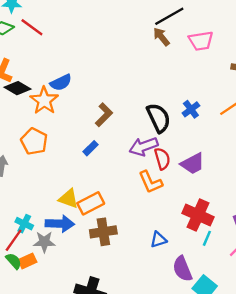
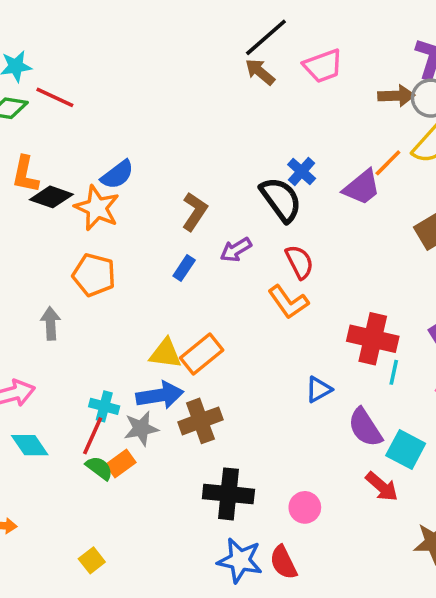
blue cross: (191, 109) -> (302, 171), moved
purple arrow: (144, 146) -> (236, 250), moved, size x0.7
purple trapezoid: (193, 164) -> (362, 187), moved
brown cross: (103, 232) -> (200, 421), moved

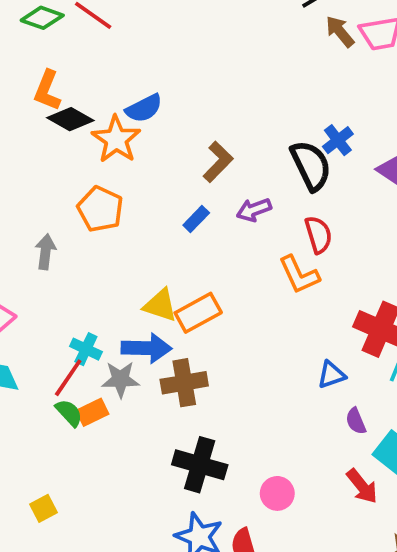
brown arrow: (260, 72) -> (340, 31), moved
blue triangle: (319, 389) -> (331, 375), moved
purple semicircle: (365, 428) -> (356, 421), size x0.6

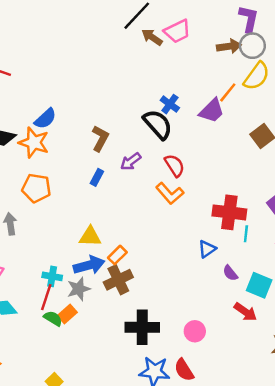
orange rectangle: (198, 313) -> (117, 255), moved, size x0.7

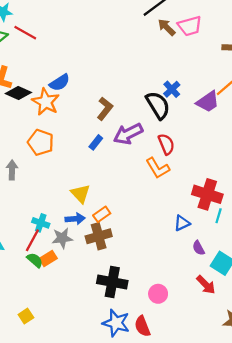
purple arrow: (131, 162) -> (128, 134), size x1.5
yellow triangle: (90, 237) -> (81, 194), turned 35
blue arrow: (89, 265) -> (75, 219), size x0.7

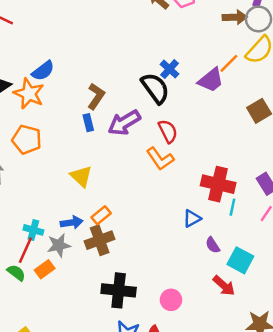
blue rectangle: (96, 142) -> (88, 123), moved, turned -48
yellow triangle: (81, 194) -> (81, 176), moved
green semicircle: (35, 260) -> (16, 273), moved

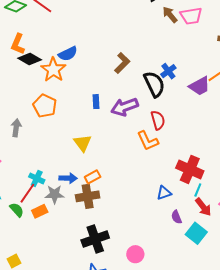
brown L-shape: (96, 96) -> (122, 63), moved
red arrow: (224, 286) -> (203, 207), moved
black cross: (119, 290) -> (95, 239), turned -36

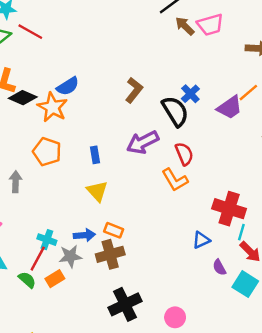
blue rectangle: (96, 102) -> (95, 155), moved
orange rectangle: (93, 177) -> (114, 230), turned 56

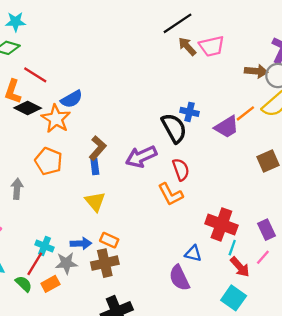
red line: (30, 32) -> (35, 75), moved
brown L-shape: (134, 90) -> (98, 148), moved
blue cross: (190, 94) -> (189, 112), turned -36
blue triangle: (201, 240) -> (193, 253), turned 36
purple semicircle: (219, 267) -> (179, 278), moved, size x1.6

